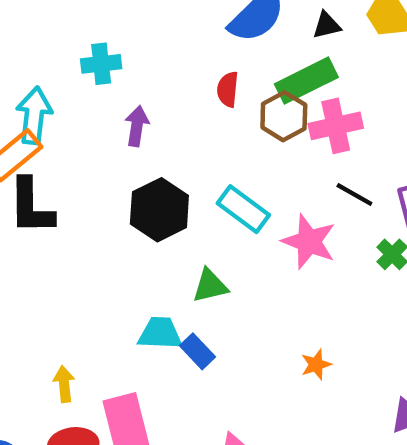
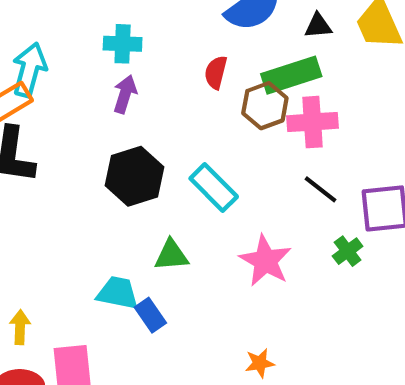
cyan cross: (101, 64) -> (123, 44), moved
pink star: (309, 242) -> (265, 261), moved
orange star: (316, 365) -> (260, 363), moved

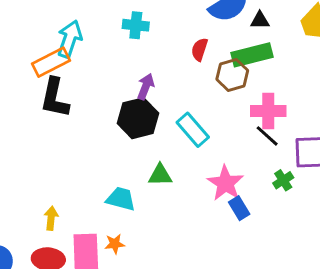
black triangle: (318, 26) -> (260, 20), moved
purple arrow: (125, 94) -> (146, 87), moved
pink cross: (312, 122) -> (268, 111), moved
blue rectangle: (150, 315) -> (239, 208), moved
orange star: (260, 363) -> (115, 244), moved

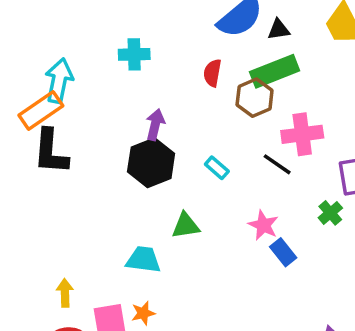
cyan rectangle: (193, 130) -> (217, 168), size x0.6
black line: (267, 136) -> (277, 164), moved
pink star: (225, 183) -> (263, 225), size x0.7

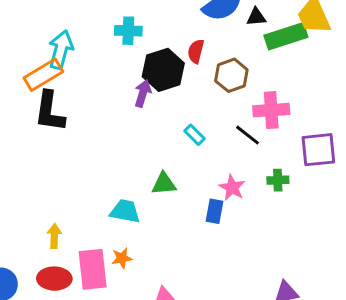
green rectangle: (275, 71) -> (286, 36), moved
black hexagon: (151, 163) -> (163, 70), moved
green cross: (330, 213) -> (278, 180), moved, turned 35
blue rectangle: (283, 252) -> (215, 211), moved, turned 45

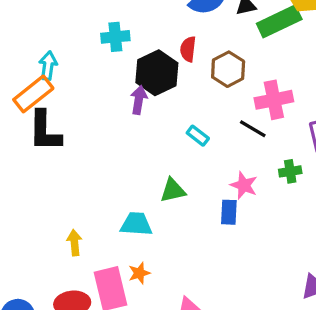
cyan arrow: (61, 50) -> (48, 66), size x0.7
yellow arrow: (54, 236) -> (74, 243), moved

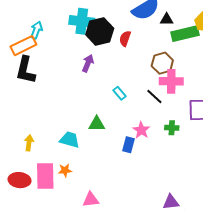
cyan cross: (115, 37) -> (82, 21), size x1.4
brown hexagon: (228, 69) -> (162, 63), moved
black hexagon: (157, 73) -> (100, 31), moved

